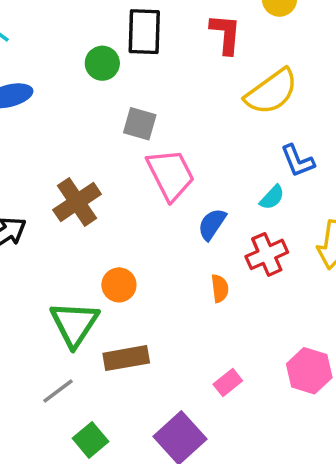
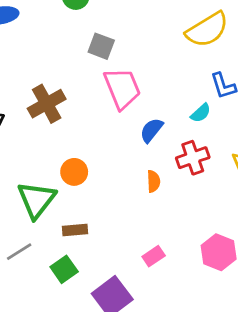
brown rectangle: (126, 358) -> (75, 230), size x0.7
green square: (90, 440) -> (64, 269), moved

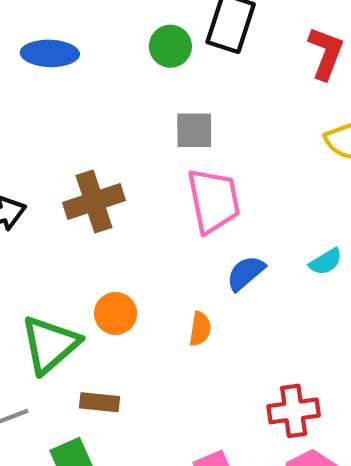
gray square: (101, 46) -> (194, 130), turned -32
red cross: (193, 158) -> (294, 411), moved
orange semicircle: (153, 181) -> (200, 329), moved

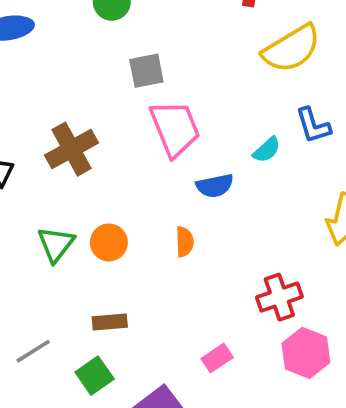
cyan semicircle: (326, 262) -> (267, 150), moved
blue semicircle: (246, 273) -> (215, 186), turned -141
green triangle: (50, 344) -> (56, 244), moved, size x0.7

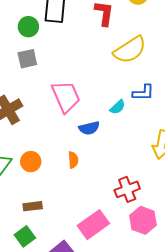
gray square: (146, 71) -> (27, 59), moved
blue L-shape: (313, 125) -> (143, 93), turned -70
pink rectangle: (217, 358) -> (93, 225), size x1.8

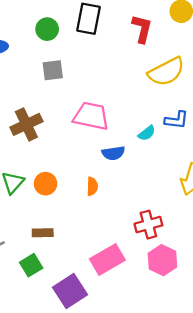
green circle: (28, 27) -> (47, 29), moved
pink trapezoid: (66, 97) -> (91, 116), turned -60

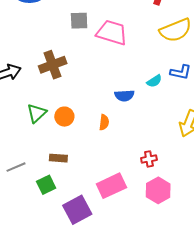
pink trapezoid: (91, 116) -> (112, 33), moved
red cross: (148, 225) -> (149, 159), size x0.7

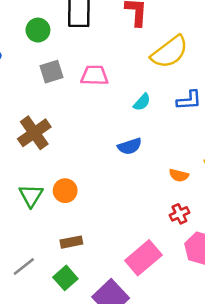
pink trapezoid: (112, 33) -> (94, 75), size x0.7
cyan semicircle: (154, 81) -> (142, 102), moved
orange semicircle: (104, 122) -> (179, 175), moved, turned 112

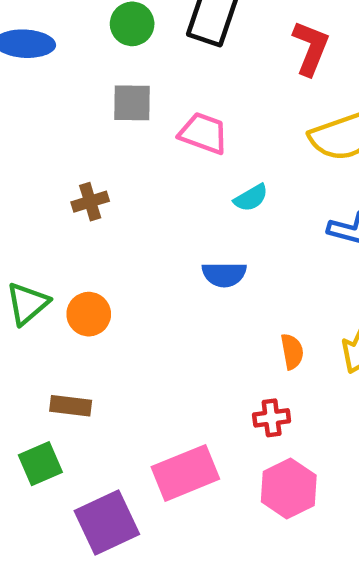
cyan semicircle: (142, 102) -> (251, 198), moved
brown cross: (34, 133) -> (90, 202), moved, size x0.6
orange semicircle: (179, 175) -> (292, 351), turned -132

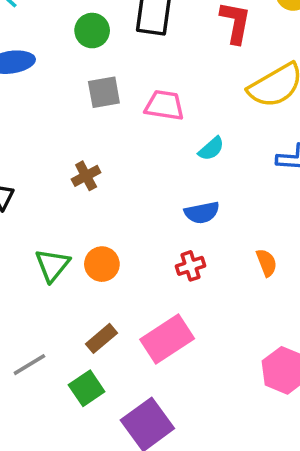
brown rectangle: (71, 406) -> (102, 338), turned -36
red cross: (272, 418) -> (190, 266), moved
pink rectangle: (185, 473) -> (167, 339), moved

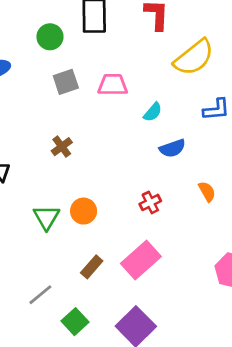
blue semicircle: (202, 213) -> (172, 148), moved
green square: (87, 388) -> (75, 322), moved

